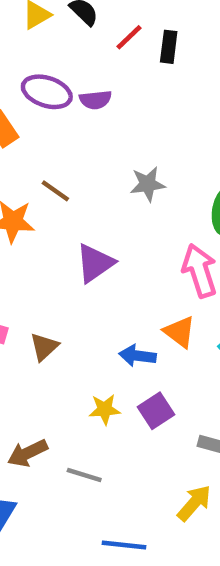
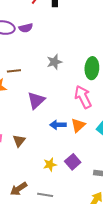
brown line: (55, 191) -> (14, 71), turned -32
orange triangle: (180, 332) -> (78, 125), turned 49
blue arrow: (138, 356) -> (58, 125), moved

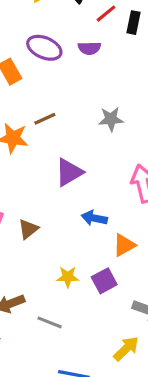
purple semicircle: (26, 28) -> (89, 48), moved
brown line: (14, 71) -> (45, 119), turned -32
orange triangle: (78, 125) -> (124, 245), moved

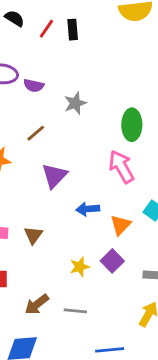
purple semicircle: (89, 48) -> (34, 86), moved, turned 30
brown line: (45, 119) -> (36, 133), moved
gray star: (111, 119) -> (75, 103), moved

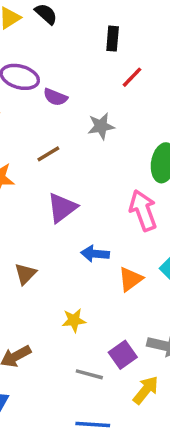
red line: (46, 29) -> (132, 77), moved
purple square: (112, 261) -> (123, 355), moved
gray line: (75, 311) -> (89, 374), moved

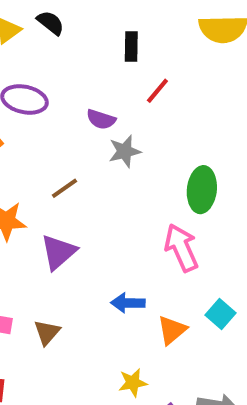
purple semicircle: (55, 97) -> (101, 119), moved
purple triangle: (62, 208) -> (59, 252), moved
yellow star: (74, 320) -> (133, 383), moved

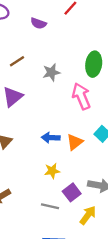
gray star: (125, 151) -> (51, 72), moved
blue arrow: (128, 303) -> (51, 138), moved

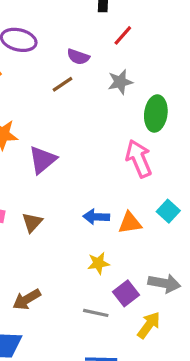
brown line: (17, 61) -> (63, 84), moved
gray star: (51, 72) -> (120, 82), moved
orange triangle: (75, 142) -> (130, 223), turned 30

